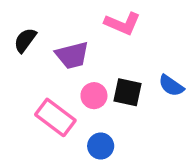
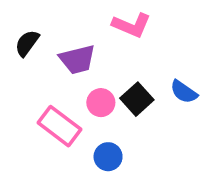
black square: (128, 92) -> (137, 99), turned 36

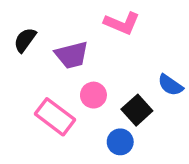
black square: (137, 99) -> (137, 110), moved
blue circle: (108, 157) -> (120, 142), moved

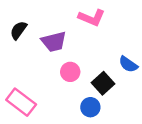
pink rectangle: (55, 117) -> (21, 102), moved

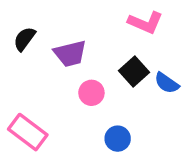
pink L-shape: (92, 18) -> (145, 23), moved
black square: (103, 83) -> (134, 72), moved

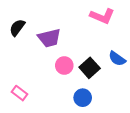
black square: (134, 72) -> (90, 68), moved
pink rectangle: (28, 132) -> (19, 93), size x0.6

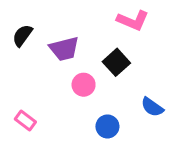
blue semicircle: (117, 59) -> (152, 107), moved
black square: (90, 68) -> (116, 62), moved

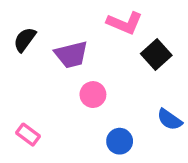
pink L-shape: (133, 21) -> (125, 23), moved
black square: (116, 62) -> (156, 55), moved

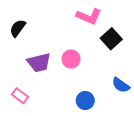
purple trapezoid: (71, 55) -> (39, 63), moved
pink circle: (93, 95) -> (71, 59), moved

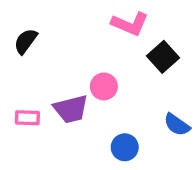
purple trapezoid: (39, 63) -> (71, 109), moved
pink rectangle: (20, 96) -> (27, 118), moved, turned -35

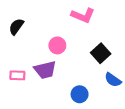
black square: (163, 57) -> (101, 53), moved
pink circle: (104, 86) -> (57, 45), moved

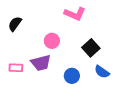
blue circle: (80, 94) -> (72, 76), moved

